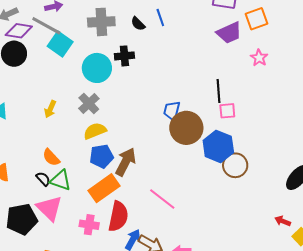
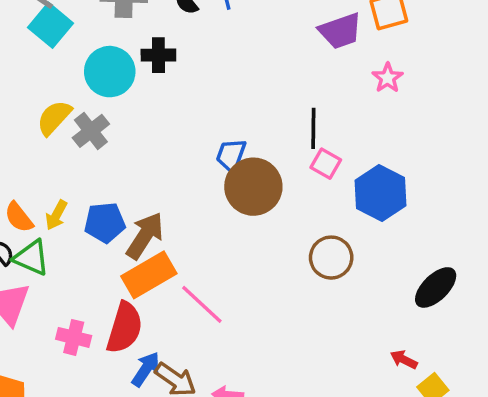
yellow arrow: (50, 109) -> (56, 215), moved
pink square: (227, 111) -> (326, 164), turned 30
yellow semicircle: (95, 131) -> (54, 118), moved, turned -30
blue hexagon: (218, 146) -> (381, 193), moved
orange rectangle: (104, 188) -> (149, 275), moved

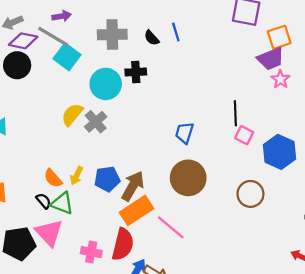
purple trapezoid: (340, 31) -> (271, 59), moved
brown circle: (253, 187) -> (188, 178), moved

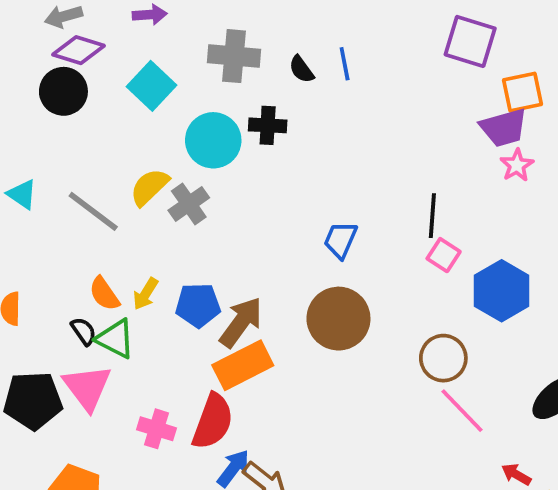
gray line: (53, 37) -> (93, 211), moved
pink line: (171, 227) -> (462, 411), moved

